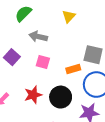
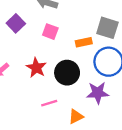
red star: (33, 95) -> (36, 68), turned -30

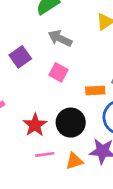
red star: (36, 68) -> (35, 125), moved
orange triangle: (76, 117) -> (74, 161), moved

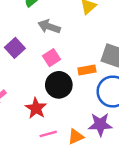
pink square: (59, 72) -> (52, 58), turned 35
black circle: (71, 123) -> (59, 85), moved

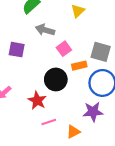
purple square: (15, 48) -> (17, 50), turned -35
pink square: (52, 58) -> (64, 49), moved
orange triangle: (76, 137) -> (73, 132), moved

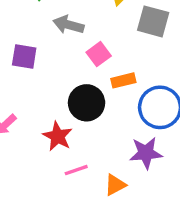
gray square: (101, 52) -> (153, 21), moved

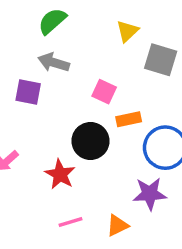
gray arrow: (69, 25) -> (54, 62), moved
pink square: (99, 54) -> (104, 92), turned -30
pink line: (76, 170) -> (70, 222), moved

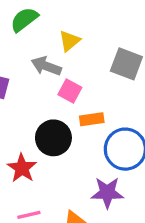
yellow triangle: (127, 31) -> (69, 41), moved
gray arrow: (54, 62) -> (46, 66), moved

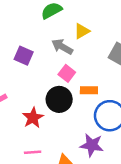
pink square: (70, 91) -> (67, 73), moved

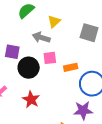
pink square: (67, 73) -> (50, 58), turned -32
black circle: (59, 99) -> (29, 68), moved

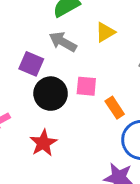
gray arrow: (41, 38) -> (63, 42), moved
orange rectangle: (71, 67) -> (115, 108), turned 56

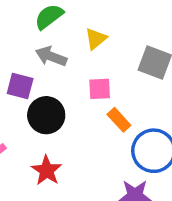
pink square: (86, 86) -> (100, 89), moved

